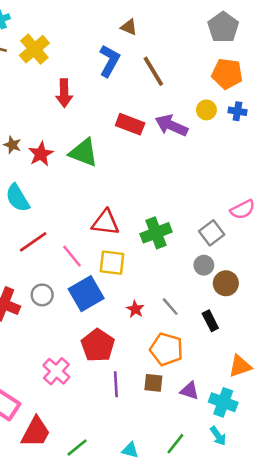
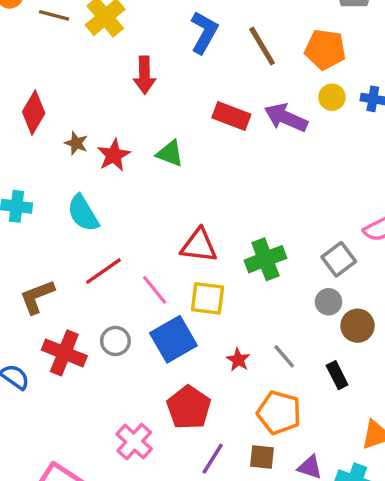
orange pentagon: (227, 74) -> (325, 49), moved
green triangle: (84, 153) -> (170, 153), size x0.7
purple line: (116, 384) -> (213, 459), turned 35

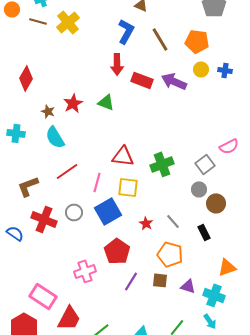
red arrow: (144, 75) -> (117, 64), moved
brown star: (76, 143) -> (48, 111), moved
pink line: (155, 290) -> (97, 182), turned 54
pink cross: (134, 442) -> (85, 271), turned 30

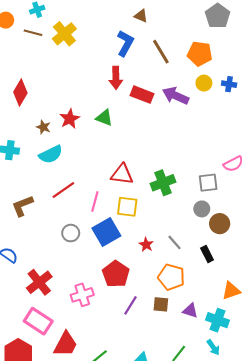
cyan semicircle: (55, 137) -> (51, 154), turned -85
gray square: (205, 164) -> (208, 183), turned 30
red cross: (44, 219) -> (39, 282), moved, turned 30

